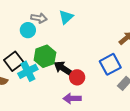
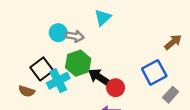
gray arrow: (39, 18) -> (75, 36), moved

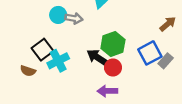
green hexagon: (78, 63) -> (113, 44), moved
gray rectangle: (171, 95) -> (166, 61), moved

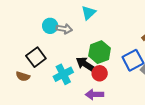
cyan cross: (58, 61) -> (63, 74), moved

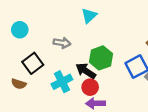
cyan circle: (50, 26) -> (20, 30), moved
gray arrow: (64, 29) -> (62, 43), moved
red circle: (100, 73) -> (90, 87), moved

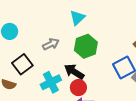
gray arrow: (62, 43) -> (51, 44), turned -35
green hexagon: (101, 58) -> (86, 46), moved

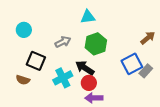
cyan triangle: (77, 18) -> (88, 17), turned 35
black square: (22, 64) -> (36, 61), turned -30

